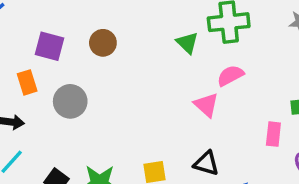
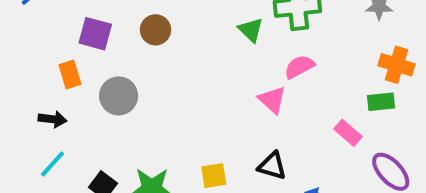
pink rectangle: (273, 134) -> (348, 133), turned -55

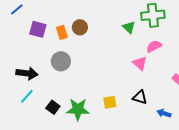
purple square: (95, 34) -> (38, 29), moved
orange rectangle: (70, 75) -> (62, 32), moved
black arrow: (52, 119) -> (27, 73), size x1.5

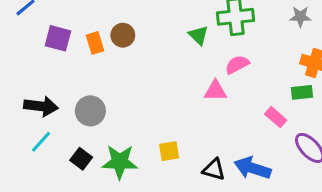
gray circle: (61, 61) -> (90, 111), moved
pink triangle: (140, 63) -> (215, 91), turned -42
black triangle: (140, 97) -> (214, 170), moved
blue arrow: (164, 113) -> (253, 168), size x1.6

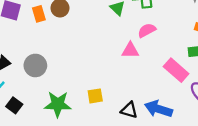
pink rectangle: (276, 117) -> (176, 70), size x1.5
black square: (81, 159) -> (14, 105), moved

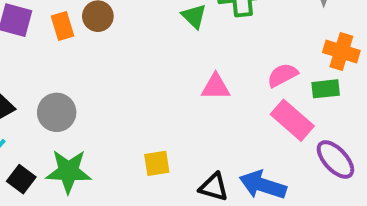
pink semicircle: (147, 30) -> (282, 75), moved
green star: (58, 104) -> (68, 171), moved

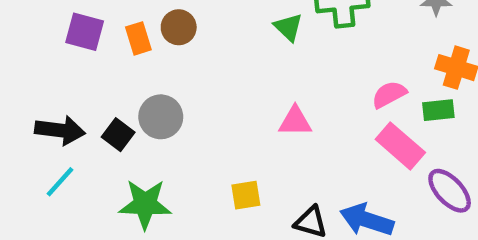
pink triangle: (216, 87) -> (295, 121), moved
gray circle: (57, 112) -> (161, 117), moved
black square: (21, 179) -> (118, 135), moved

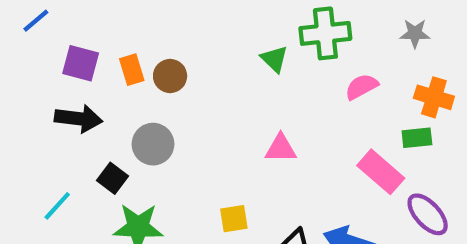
brown circle: (179, 27) -> (170, 76), moved
pink semicircle: (389, 94) -> (362, 87), moved
black arrow: (60, 130) -> (79, 119), moved
black square: (118, 135) -> (113, 178), moved

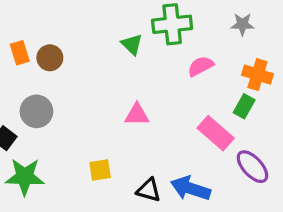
green rectangle: (417, 138) -> (244, 106), turned -55

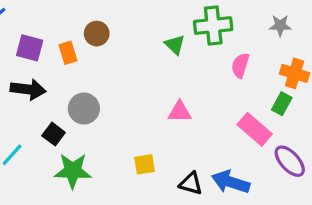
brown circle: (50, 58) -> (97, 34), moved
pink semicircle: (201, 66) -> (240, 65), turned -45

